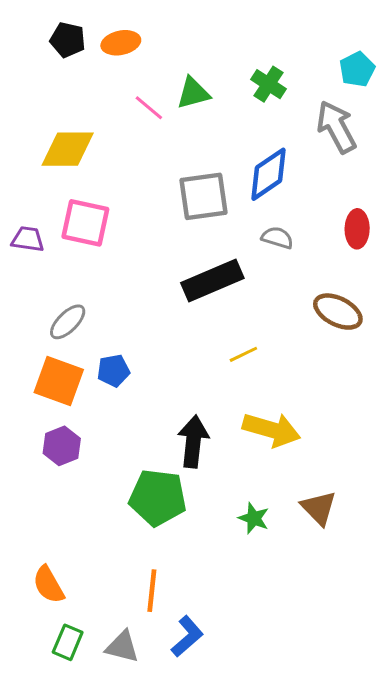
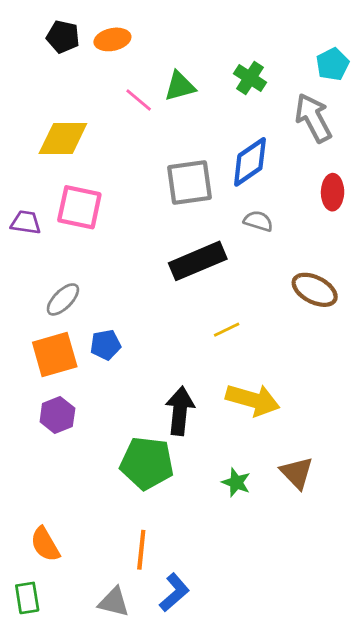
red ellipse: (357, 229) -> (333, 192), moved
orange square: (59, 381) -> (55, 354), turned -36
green rectangle: (68, 642) -> (27, 598), moved, turned -32

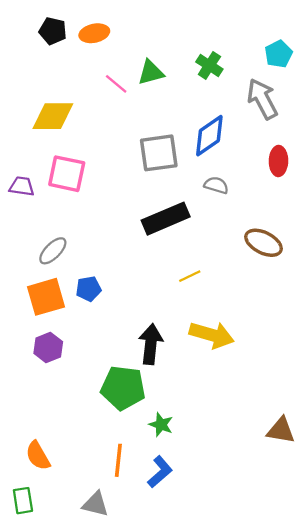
brown triangle: (297, 473) -> (281, 430), moved, turned -36
green star: (236, 482) -> (161, 425), moved
blue L-shape: (174, 592) -> (160, 472), moved

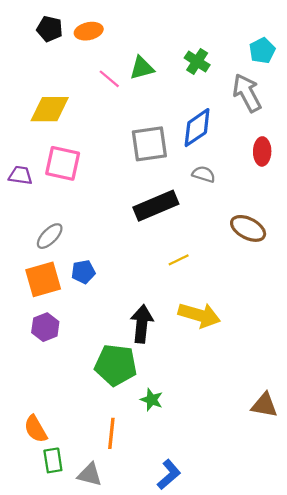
blue L-shape: (160, 472) -> (169, 475), moved
green rectangle: (23, 501) -> (53, 460), moved

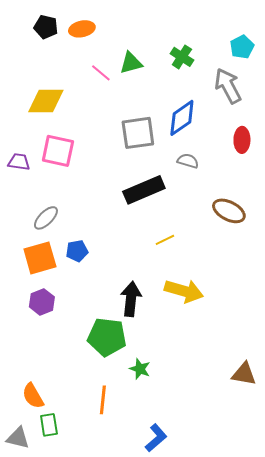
gray triangle: (90, 475) -> (18, 438), moved

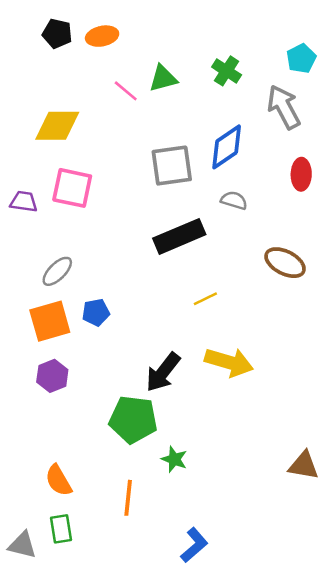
black arrow: (131, 299) -> (163, 372), turned -148
orange semicircle: (33, 396) -> (58, 480), moved

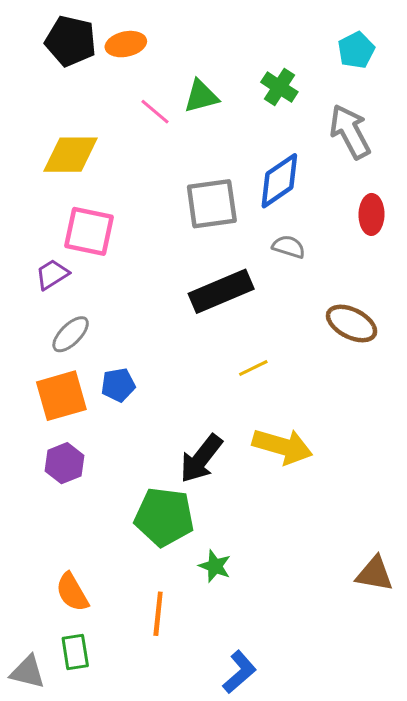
black pentagon: (57, 34) -> (71, 41), size x1.4
cyan pentagon: (301, 58) -> (356, 50), moved
purple trapezoid: (24, 202) -> (52, 274), moved, turned -40

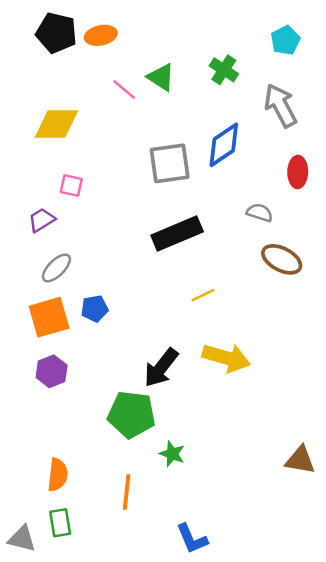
green triangle: (201, 96) -> (161, 77), turned 48
pink square: (89, 231) -> (71, 186), size x0.6
gray semicircle: (289, 247) -> (260, 213), moved
orange semicircle: (72, 592) -> (58, 475), turned -144
blue L-shape: (239, 672) -> (192, 539), turned 108

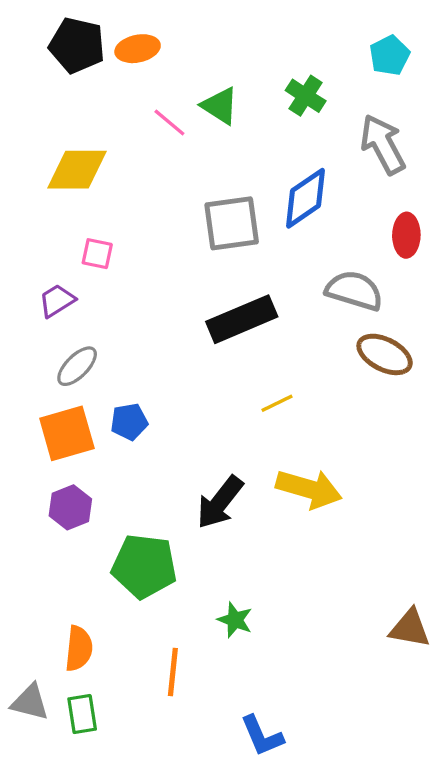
gray semicircle: (260, 213) -> (354, 291), size x1.6
green pentagon: (132, 414) -> (144, 566), moved
gray triangle: (22, 539) -> (30, 702), moved

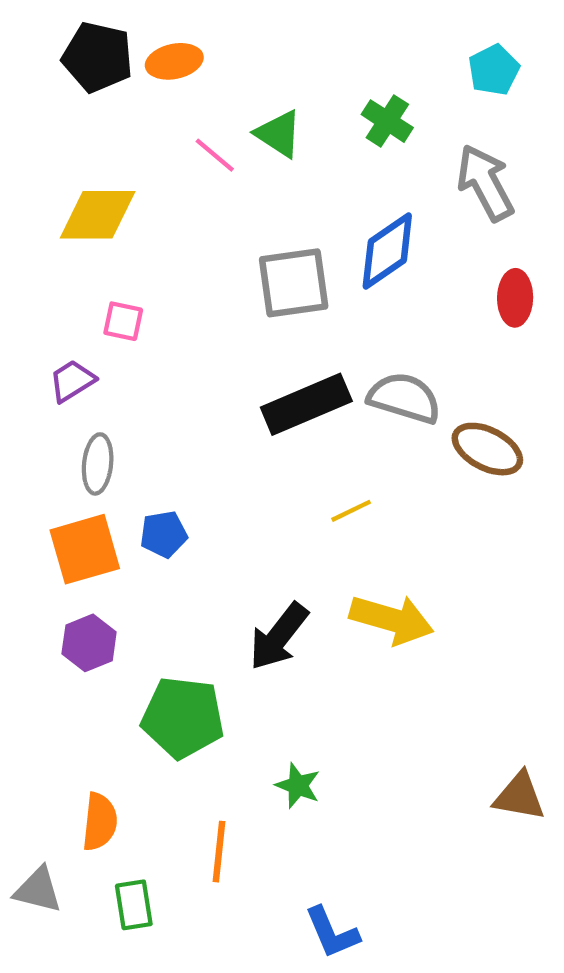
gray semicircle: (354, 291) -> (404, 398), moved
gray ellipse: (77, 366) -> (98, 464), turned -39
green rectangle: (82, 714) -> (134, 905), moved

